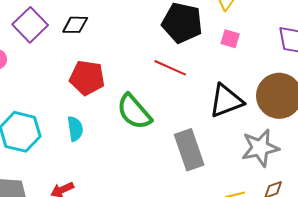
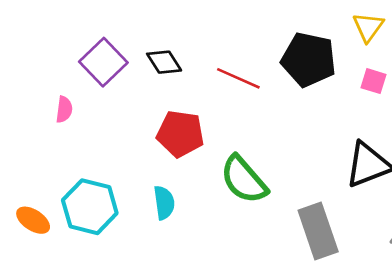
black diamond: (75, 25) -> (164, 62), turned 56
red line: (170, 68) -> (238, 78), moved

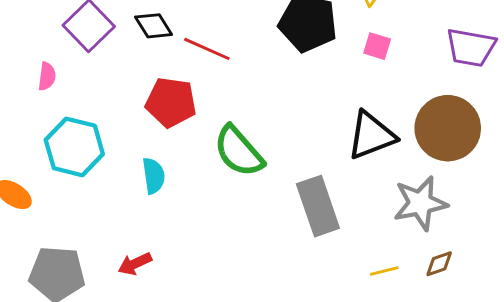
red line: (238, 78) -> (207, 49), moved
cyan hexagon: (90, 207) -> (74, 147), moved

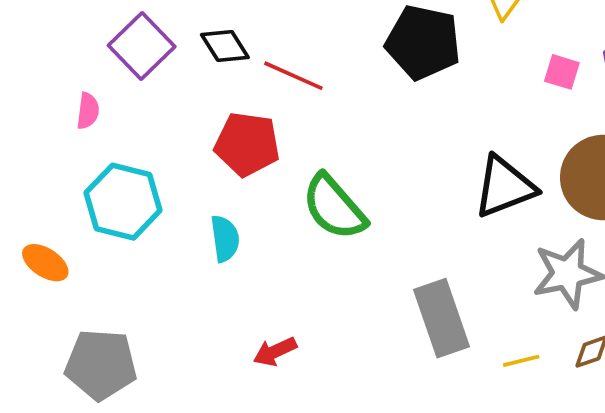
pink square: (377, 46) -> (562, 72), moved
gray rectangle: (318, 206) -> (442, 318), moved
red arrow: (135, 264) -> (275, 352), moved

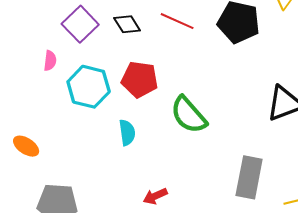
red line: (293, 76) -> (177, 21), moved
cyan hexagon: (123, 202) -> (89, 87), moved
gray rectangle: (442, 318) -> (249, 177), turned 30

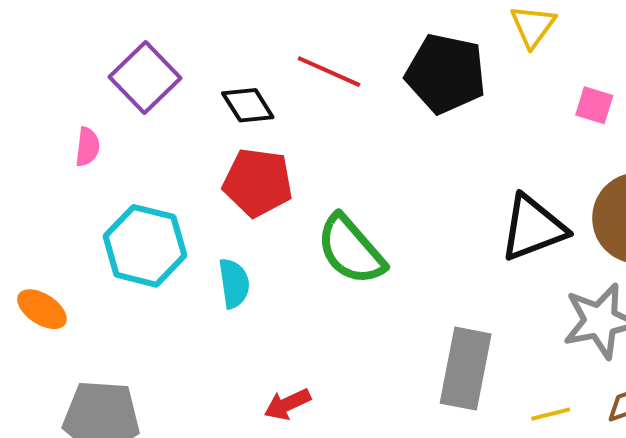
black diamond: (127, 24) -> (248, 105), moved
cyan hexagon: (89, 87) -> (145, 246), moved

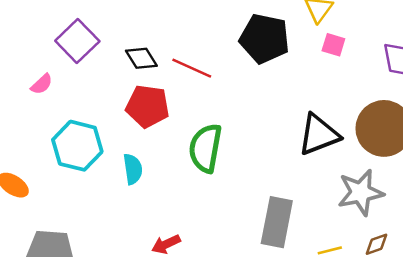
red line: (329, 72) -> (192, 68), moved
pink square: (594, 105) -> (333, 45), moved
pink semicircle: (87, 147) -> (42, 84), turned 40
green semicircle: (351, 250) -> (205, 148), turned 51

